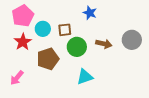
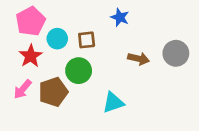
green circle: (77, 47) -> (79, 71), moved
brown pentagon: (48, 59) -> (53, 92), moved
pink arrow: (17, 78) -> (23, 89), moved

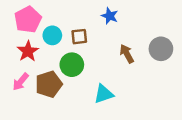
brown arrow: (139, 59) -> (127, 54), turned -132

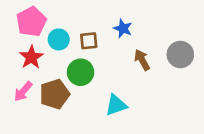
blue star: (110, 16) -> (123, 29), moved

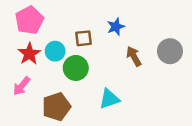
blue star: (123, 29) -> (116, 27), turned 30
cyan circle: (59, 39) -> (55, 51), moved
brown pentagon: (55, 94) -> (56, 107), moved

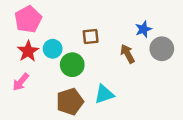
blue star: (116, 27) -> (143, 29), moved
brown square: (83, 38) -> (91, 36), moved
brown pentagon: (56, 107) -> (70, 102), moved

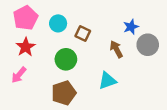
brown square: (91, 36) -> (83, 34), turned 32
cyan circle: (53, 49) -> (58, 23), moved
cyan triangle: (104, 94) -> (107, 81), moved

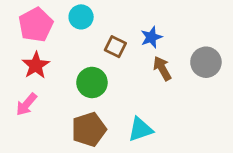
cyan circle: (58, 23) -> (81, 17), moved
blue star: (131, 27) -> (151, 37), moved
cyan triangle: (107, 81) -> (140, 129), moved

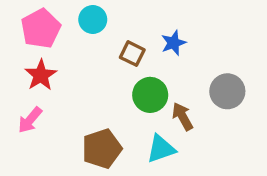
gray circle: (206, 62) -> (227, 91), moved
brown arrow: (162, 68) -> (182, 116), moved
green circle: (92, 82) -> (150, 95), moved

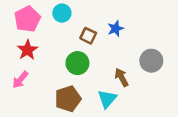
green circle: (150, 95) -> (77, 63), moved
cyan triangle: (161, 149) -> (107, 99), turned -30

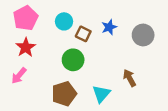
cyan circle: (62, 13) -> (64, 21), moved
gray circle: (151, 61) -> (143, 35), moved
brown arrow: (122, 77) -> (129, 78), moved

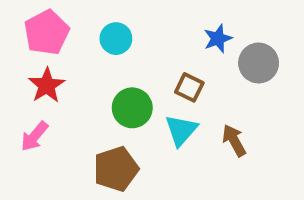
blue star: (109, 27) -> (218, 39), moved
brown square: (83, 34) -> (189, 87), moved
cyan triangle: (101, 94) -> (181, 130), moved

